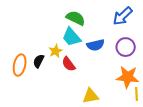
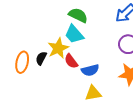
blue semicircle: (96, 45) -> (90, 70), moved
yellow star: (56, 51) -> (58, 48), size x1.5

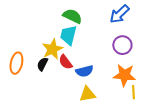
cyan trapezoid: (74, 34) -> (68, 35), turned 55
black semicircle: (41, 58) -> (42, 64), moved

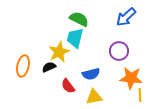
purple circle: (122, 45) -> (119, 51), moved
red semicircle: (65, 62) -> (68, 86), moved
black semicircle: (42, 64) -> (49, 67), turned 40

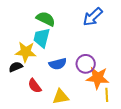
purple circle: (119, 51) -> (86, 64), moved
yellow star: (59, 52) -> (26, 52), turned 30
blue semicircle: (91, 74) -> (58, 64), moved

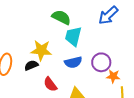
cyan trapezoid: (42, 38) -> (73, 36), moved
orange star: (98, 78) -> (113, 76), size x0.6

